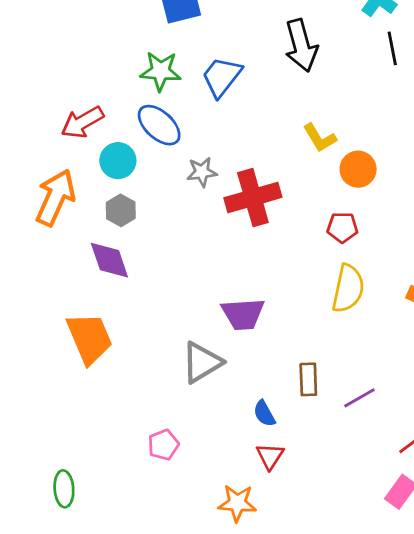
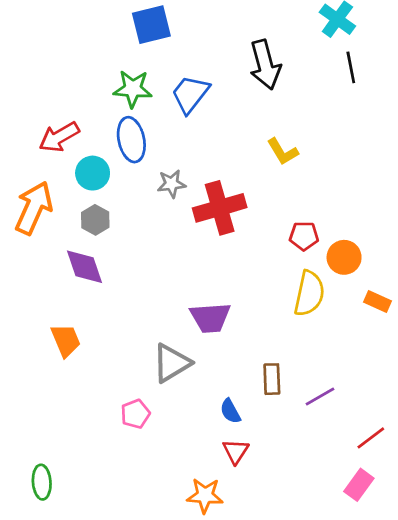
blue ellipse: (159, 125) -> (131, 140), turned 36
orange circle: (358, 169) -> (344, 257), moved
orange trapezoid: (90, 338) -> (66, 340), size x0.7
pink pentagon: (163, 445) -> (135, 414), moved

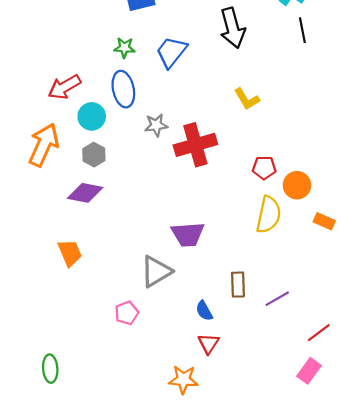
green star: (133, 89) -> (124, 48), size x0.7
purple diamond: (85, 267) -> (85, 193), turned -60

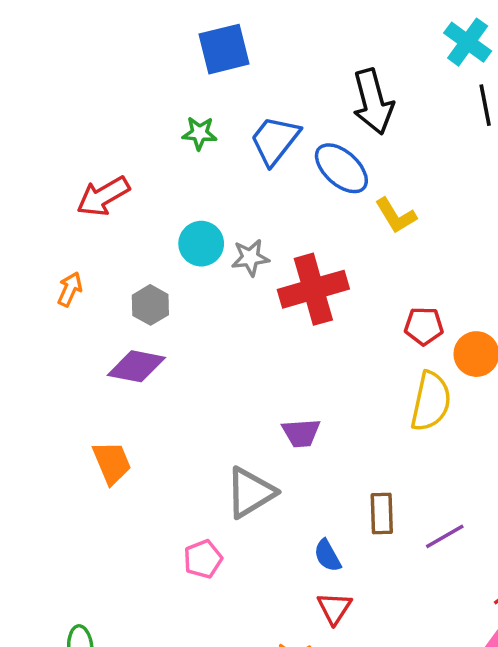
blue ellipse: (123, 89) -> (341, 168), moved, turned -36
cyan circle: (92, 116) -> (201, 244), moved
orange arrow: (44, 145) -> (70, 289), size x0.5
purple trapezoid: (188, 234) -> (301, 433), size x0.7

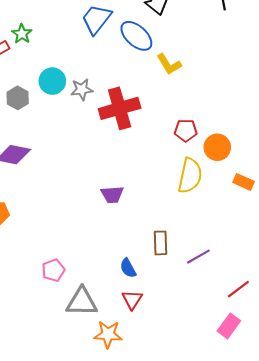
green star: (199, 133) -> (22, 34), moved, turned 30
gray hexagon: (150, 305) -> (18, 98), moved
gray triangle: (250, 492) -> (82, 302), moved, turned 32

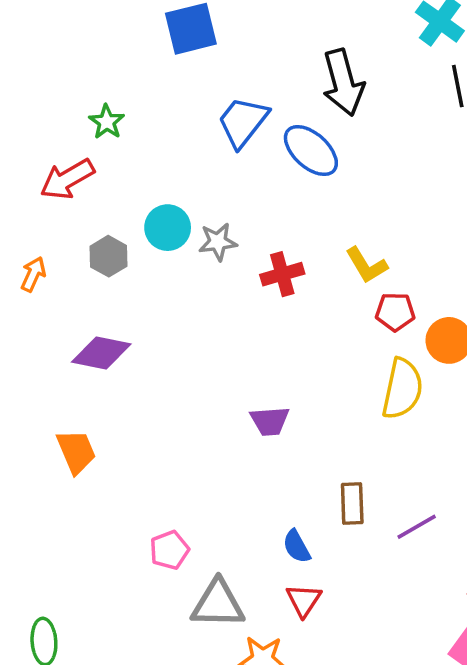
green star: (22, 34) -> (107, 122), moved
yellow L-shape: (169, 64) -> (366, 265), moved
red cross: (120, 108) -> (282, 274), size x0.6

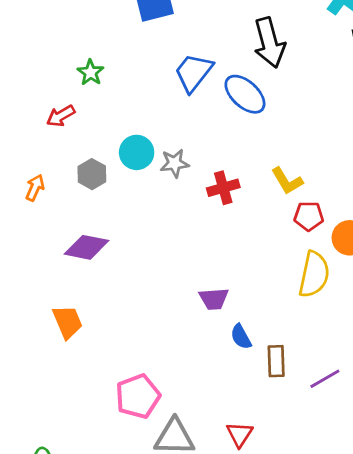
red arrow: (67, 179) -> (61, 116), size x0.7
blue semicircle: (297, 546) -> (241, 337), moved
pink pentagon: (169, 550) -> (138, 396), size x1.5

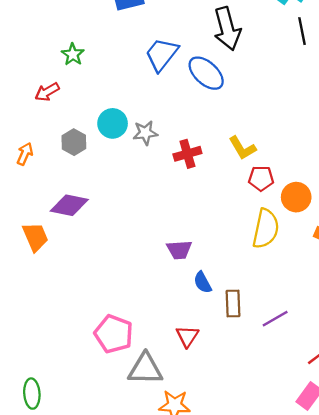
orange trapezoid: (67, 322) -> (35, 237), moved
pink pentagon: (138, 396) -> (114, 334), turned -30
red triangle: (240, 434) -> (187, 336), moved

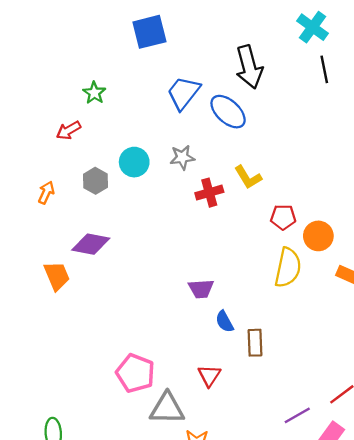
gray star: (145, 133) -> (182, 157), moved
yellow L-shape: (242, 148) -> (248, 177), moved
purple line: (275, 319) -> (297, 415), moved

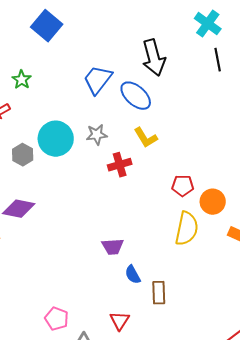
blue square: (149, 32) -> (47, 26), moved, turned -36
cyan circle: (134, 162) -> (56, 139), size x1.4
yellow L-shape: (248, 177) -> (146, 138), moved
pink pentagon: (135, 373) -> (57, 319), size x0.7

